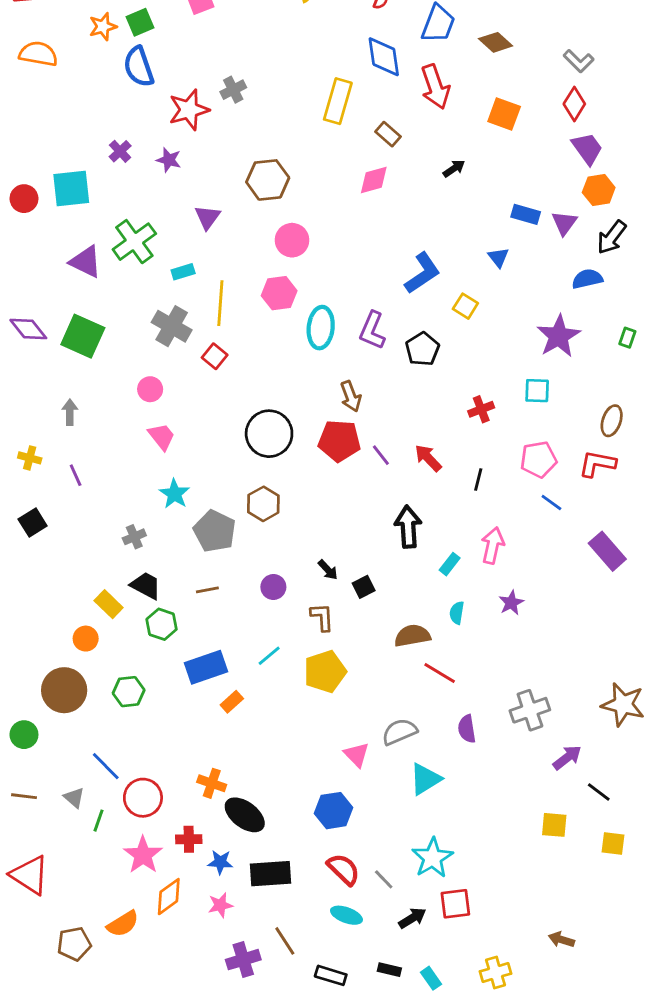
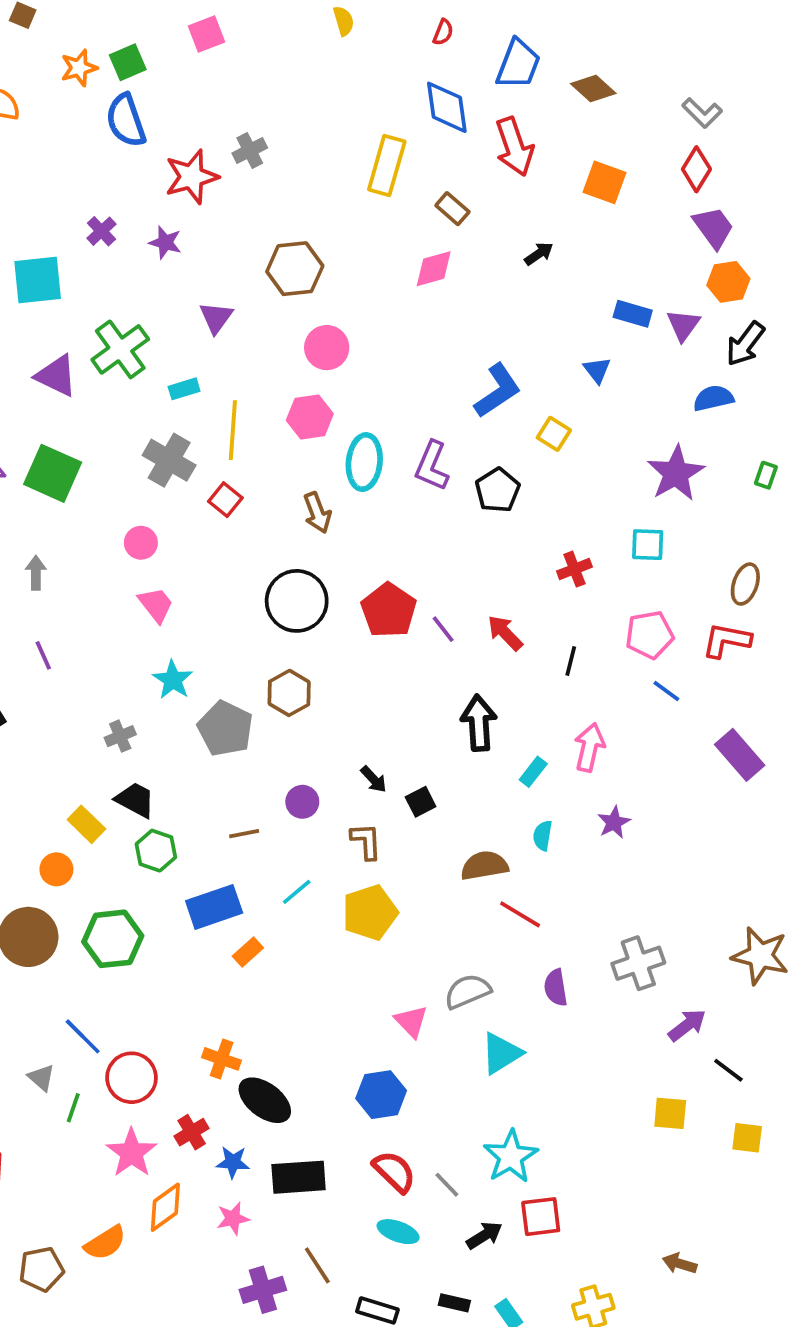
brown arrow: (351, 396) -> (317, 513), moved
red pentagon: (339, 441) -> (389, 610), turned 30
brown line: (207, 590) -> (244, 834), moved
green hexagon: (129, 692) -> (113, 939), size x1.4
red cross: (189, 839) -> (192, 1132), turned -30

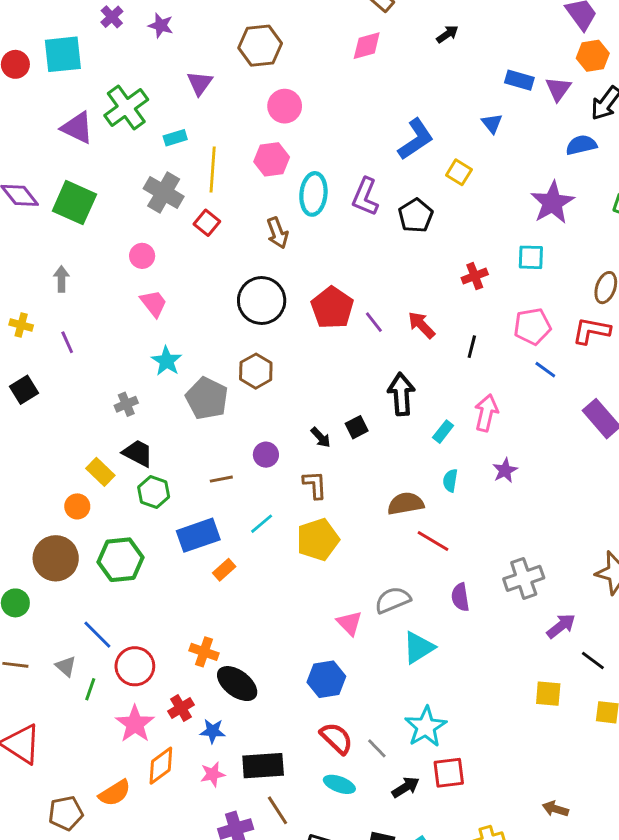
black square: (421, 802) -> (357, 427), moved
black rectangle: (299, 1177) -> (263, 766), moved

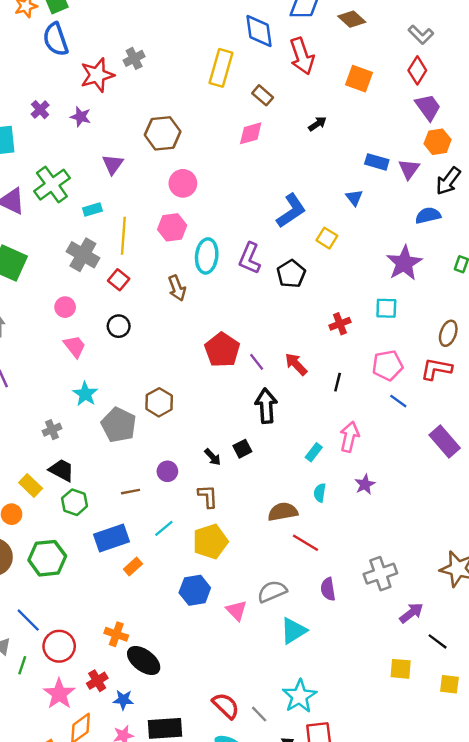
black circle: (262, 301) -> (119, 326), moved, size x0.6
black arrow: (401, 394) -> (266, 406), moved
blue hexagon: (326, 679) -> (195, 590), moved

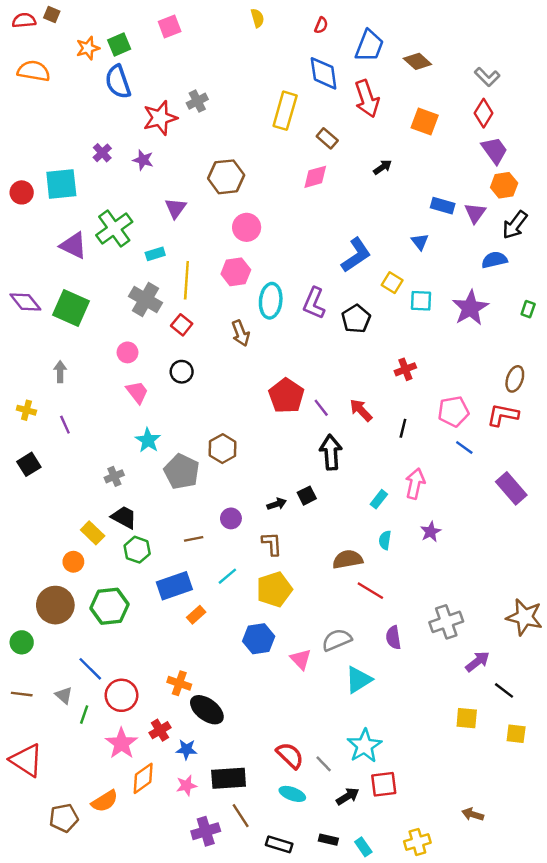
cyan square: (386, 308) -> (421, 301), moved
black arrow: (213, 457) -> (277, 504), turned -66

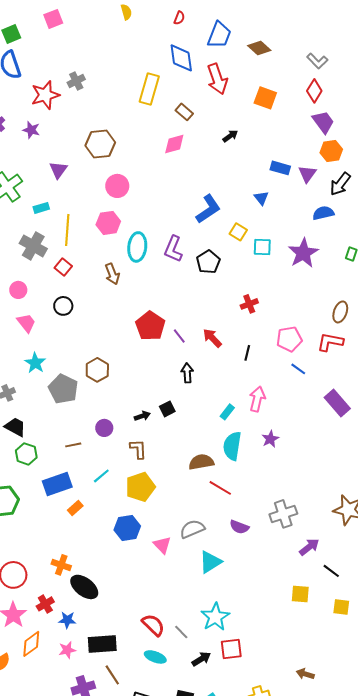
black arrow: (331, 452) -> (187, 373), size x0.7
cyan semicircle: (385, 540) -> (232, 446), size x1.8
purple semicircle: (393, 638) -> (239, 527), turned -60

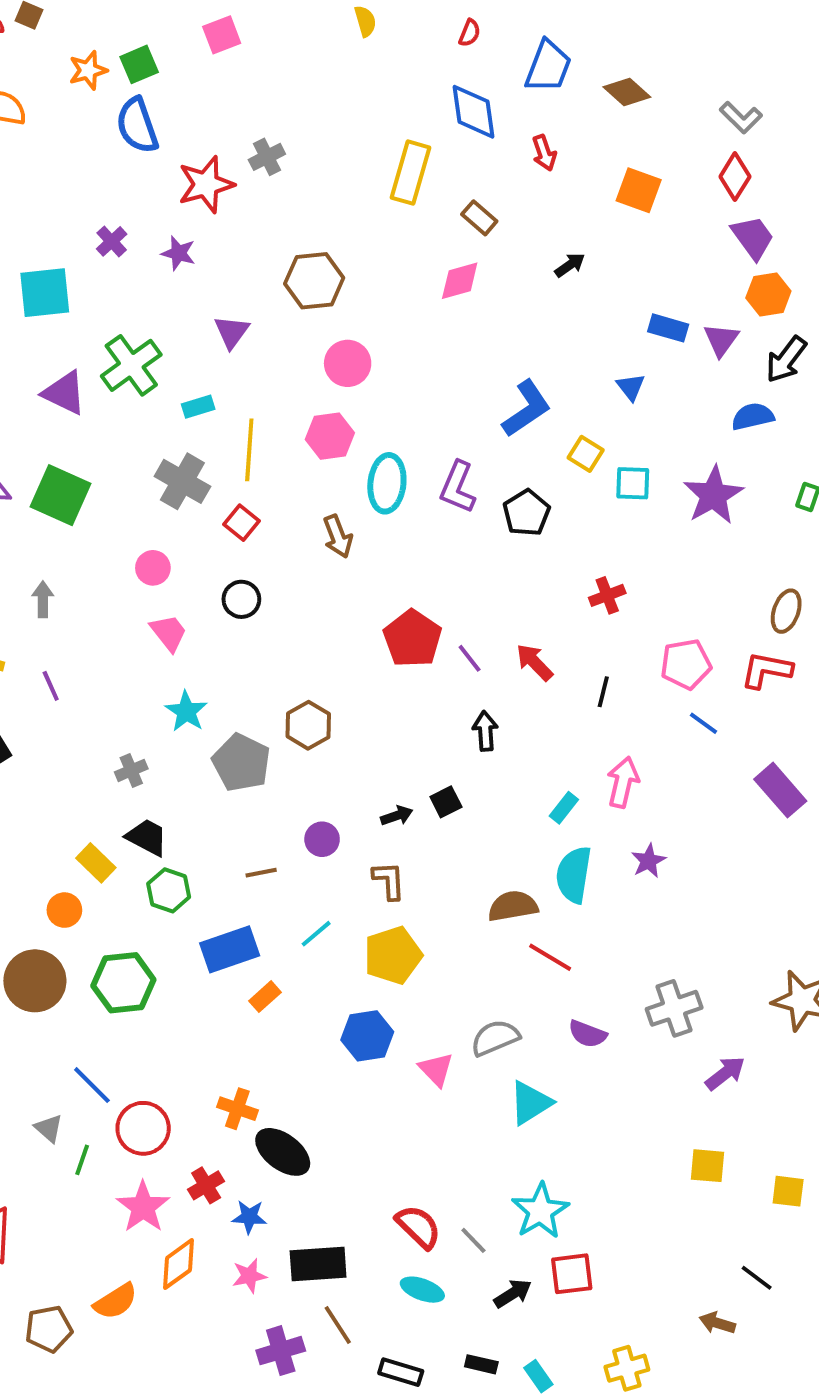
red arrow: (217, 79) -> (544, 153), size x0.6
black line: (331, 571) -> (757, 1278), moved

